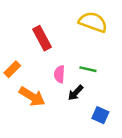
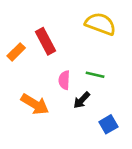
orange rectangle: (12, 69) -> (16, 52), moved
blue square: (100, 115) -> (108, 124), turned 35

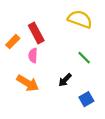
green line: (95, 75) -> (84, 58), moved, turned 32
pink semicircle: (64, 80) -> (33, 55), moved

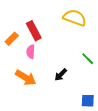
green line: (84, 58) -> (88, 59), moved
blue square: (86, 99) -> (88, 101), moved, turned 32

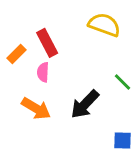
black arrow: (61, 75) -> (85, 104), size x1.6

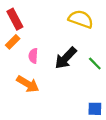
red rectangle: (47, 43) -> (15, 19), moved
black arrow: (85, 104) -> (66, 58), moved

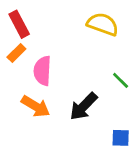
pink semicircle: (33, 56) -> (42, 71), size x1.5
black arrow: (66, 58) -> (84, 106), moved

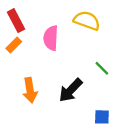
pink semicircle: (42, 71) -> (51, 38), moved
orange arrow: (36, 106) -> (30, 90), turned 50

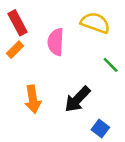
green line: (102, 68) -> (111, 65), moved
blue square: (102, 117) -> (100, 129), moved, turned 35

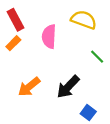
orange arrow: (33, 99) -> (29, 87), turned 60

